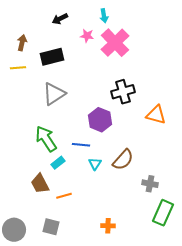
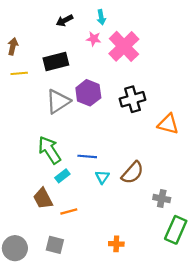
cyan arrow: (104, 16) -> (101, 17), moved
brown arrow: (22, 43) -> (13, 46), moved
purple hexagon: (100, 120) -> (88, 93), moved

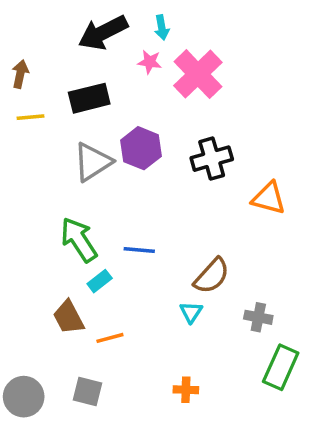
black arrow: (65, 20) -> (103, 33), size x1.8
cyan triangle: (102, 177) -> (191, 312), moved

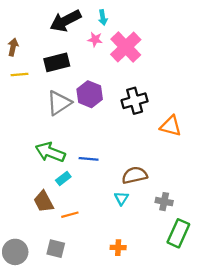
green arrow: (79, 240) -> (50, 152), turned -36
brown semicircle: (212, 276) -> (135, 175), turned -145

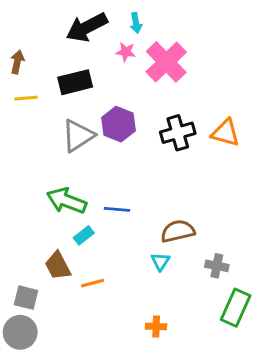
orange triangle: (171, 126) -> (225, 133), moved
gray square: (56, 249) -> (26, 298), moved

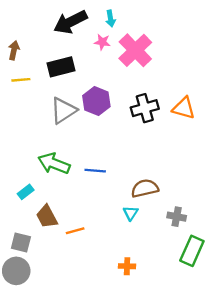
cyan rectangle: (84, 235) -> (26, 192), moved

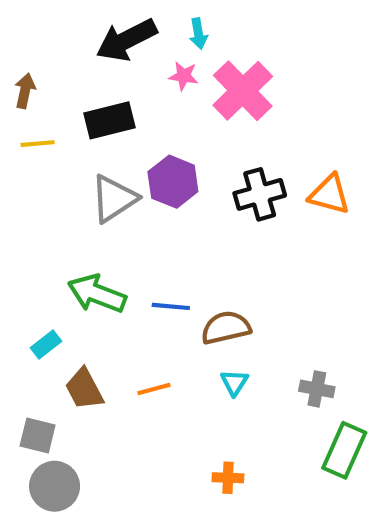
brown semicircle: (145, 188) -> (226, 328), moved
orange line: (75, 231) -> (154, 389), moved
gray circle: (16, 271) -> (55, 486), moved

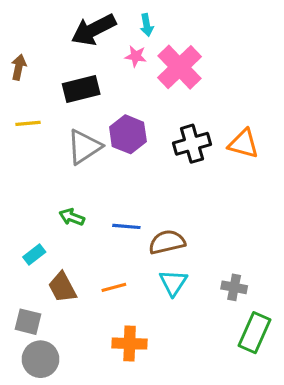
yellow line: (38, 144) -> (28, 123), moved
green arrow: (97, 294) -> (72, 217), size x0.6
cyan triangle: (234, 383) -> (173, 283), size x1.4
orange cross: (228, 478) -> (130, 344), moved, size x1.5

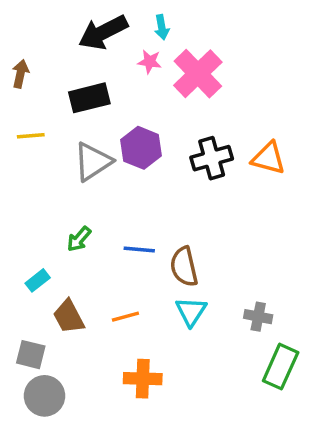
green arrow: (72, 217) -> (79, 239), turned -70
brown semicircle: (167, 242) -> (184, 267), turned -90

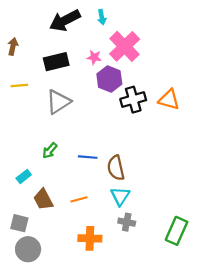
pink star: (150, 62) -> (94, 57), moved
purple hexagon: (141, 148) -> (109, 79), moved
gray cross: (258, 317) -> (127, 222), moved

